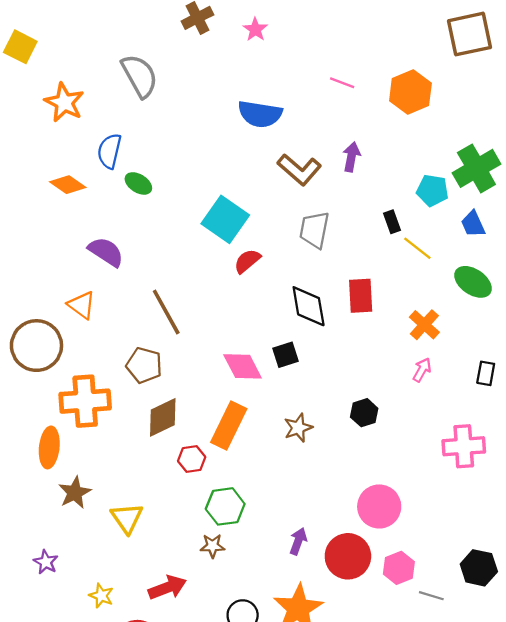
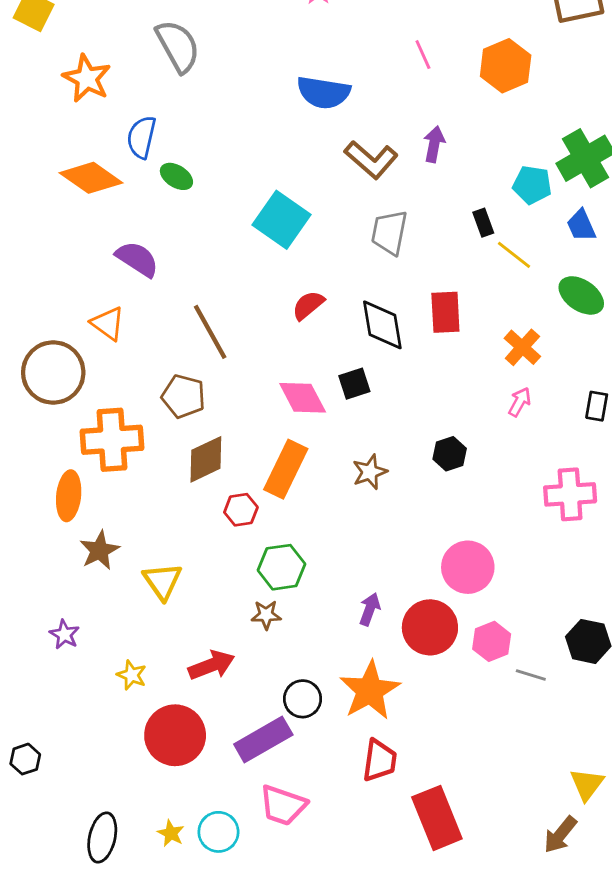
pink line: (342, 83) -> (423, 55), turned 45
orange diamond: (68, 185) -> (91, 178), size x1.4
red semicircle: (247, 261) -> (308, 305), moved

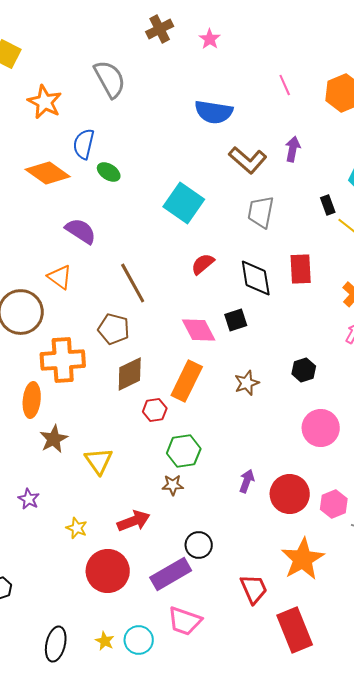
pink circle: (468, 567) -> (321, 428), moved
orange star: (370, 690) -> (303, 559), moved
red trapezoid: (380, 760) -> (254, 589), turned -32

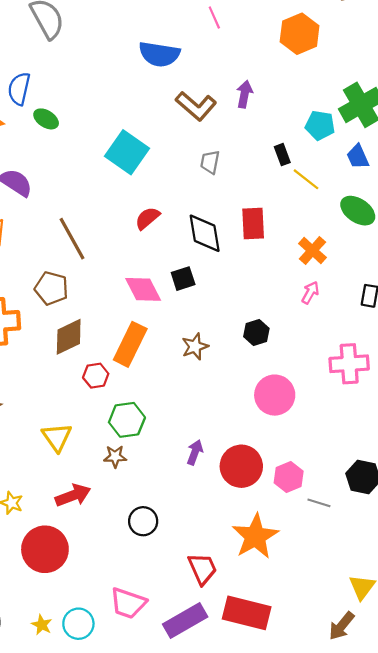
pink line: (285, 85) -> (214, 18), moved
gray trapezoid: (261, 212) -> (210, 162), size x0.7
yellow triangle: (99, 461) -> (57, 437), moved
purple rectangle: (171, 574) -> (185, 620), moved
red rectangle: (295, 630) -> (247, 613), turned -54

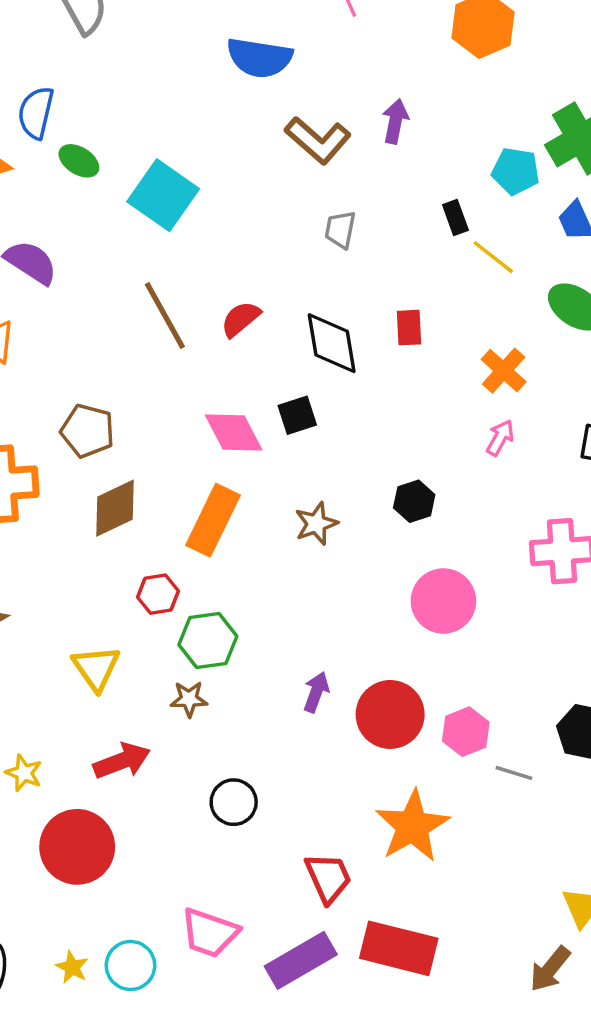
cyan square: (127, 152) -> (163, 195), moved
red rectangle: (253, 224) -> (409, 328), size x0.7
brown line: (72, 239) -> (165, 316), moved
red hexagon: (96, 376) -> (158, 594), moved

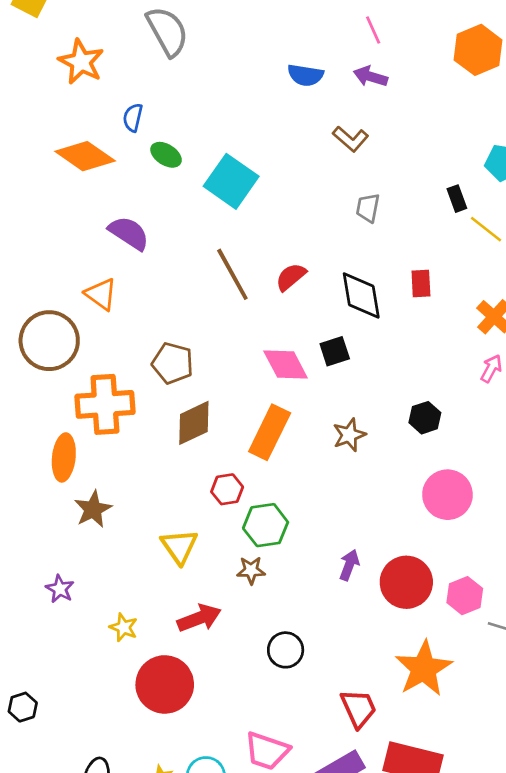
blue semicircle: (259, 58) -> (305, 75), size x0.7
blue semicircle: (36, 113) -> (133, 118), size x0.7
purple arrow: (395, 121) -> (370, 76), moved, turned -84
brown L-shape: (318, 140) -> (351, 139), size x0.7

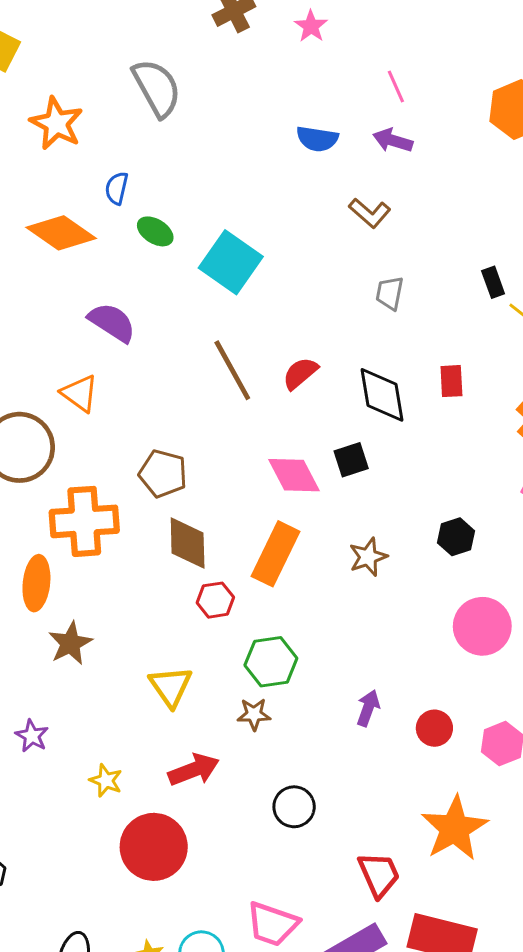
brown diamond: (194, 423) -> (188, 543), turned -66
red hexagon: (227, 489) -> (215, 600), moved
red circle: (406, 582) -> (434, 728), size x0.6

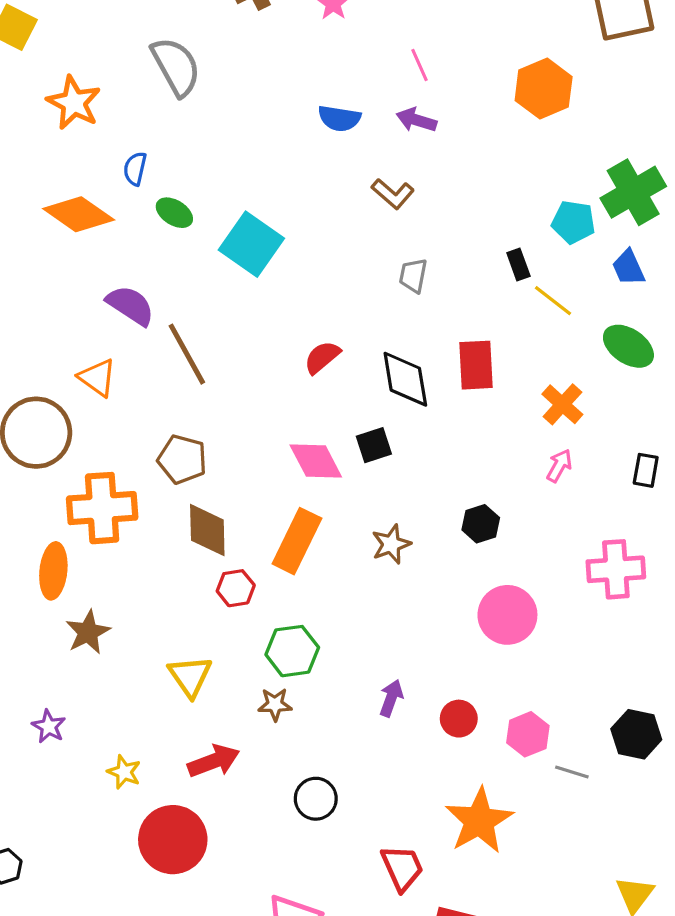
brown line: (232, 370) -> (187, 354), moved
red rectangle: (451, 381) -> (476, 365), size x1.5

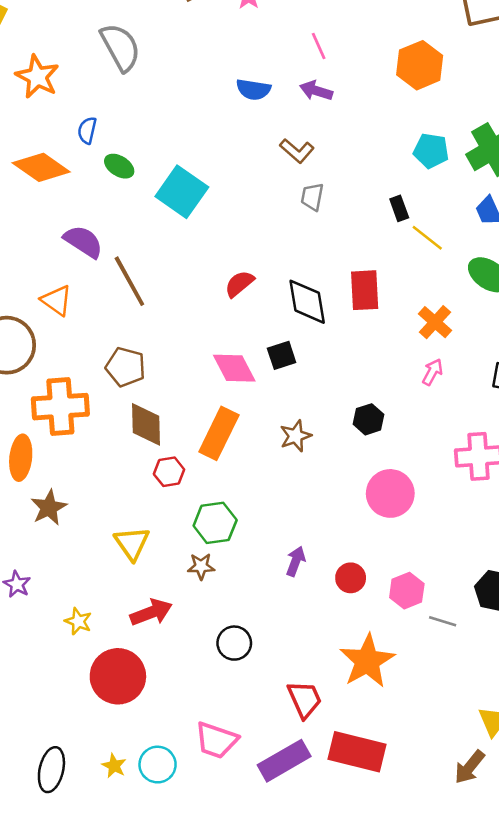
cyan pentagon: (573, 222) -> (431, 151), moved
gray trapezoid: (413, 276) -> (312, 197), moved

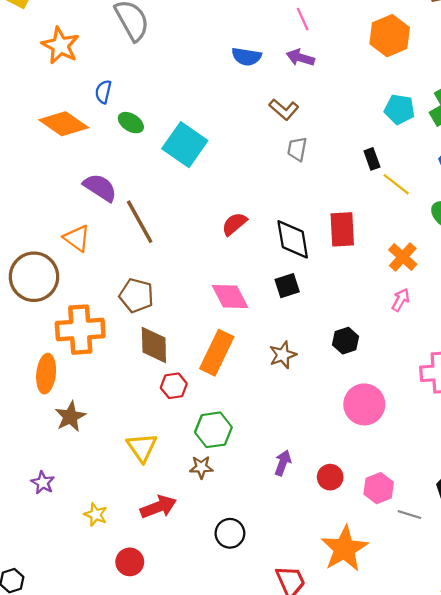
black square: (282, 355) -> (287, 286), moved
red circle: (118, 676) -> (130, 562), size x0.6

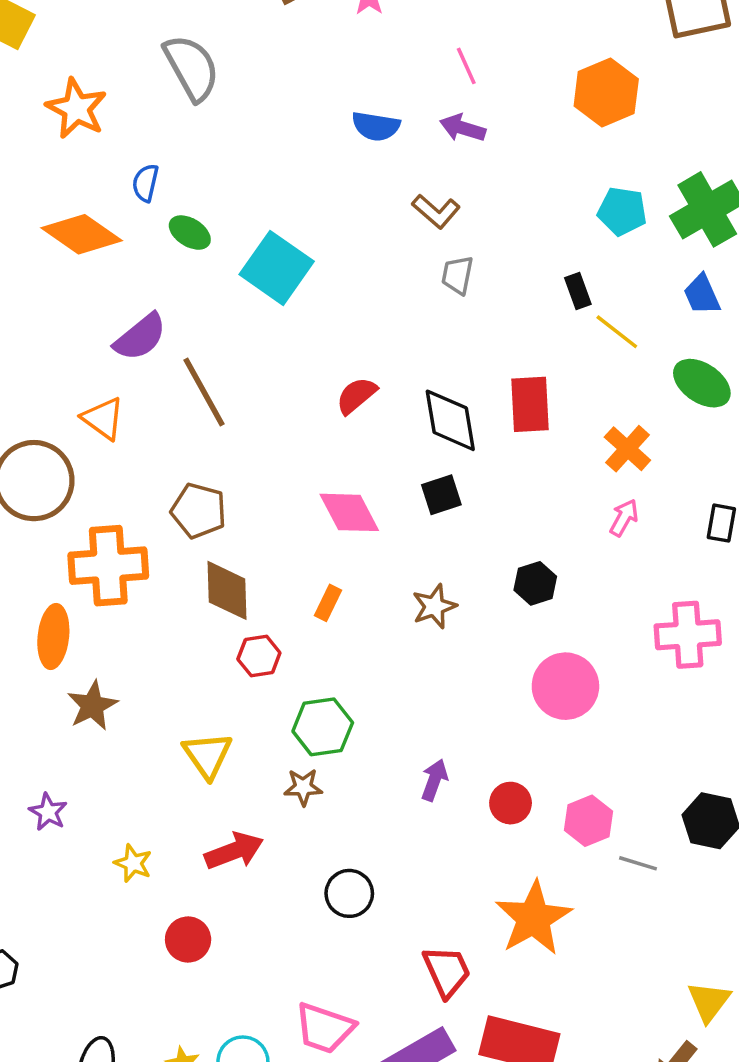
purple semicircle: (100, 188) -> (140, 337), turned 108
orange rectangle: (217, 353) -> (328, 603), size x0.5

